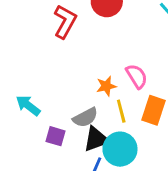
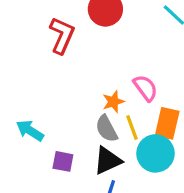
gray semicircle: (85, 117) -> (107, 129), moved, turned 95
cyan circle: (120, 149) -> (156, 153), moved

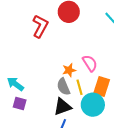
purple square: (63, 161) -> (20, 103), moved

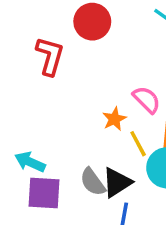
gray semicircle: (63, 87) -> (93, 182), moved
purple square: (20, 103) -> (44, 193), size x1.5

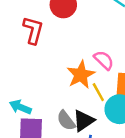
orange star: (114, 119) -> (81, 75), size x1.6

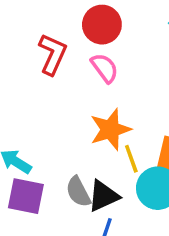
pink semicircle: (104, 60) -> (105, 68), moved

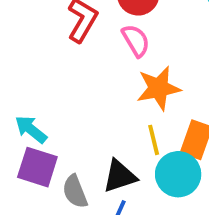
orange star: (110, 129) -> (159, 88), moved
gray semicircle: (78, 192) -> (75, 191), moved

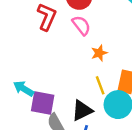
orange star: (159, 88) -> (99, 53), size x0.6
purple square: (37, 167) -> (43, 103), moved

